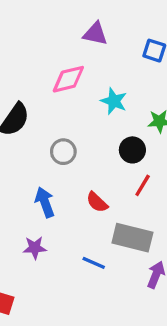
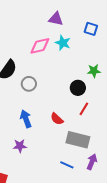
cyan star: (114, 101) -> (63, 43), moved
gray circle: (63, 152) -> (29, 84), moved
blue line: (94, 263) -> (67, 165), moved

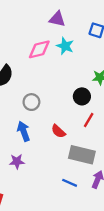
gray circle: (29, 84) -> (31, 102), moved

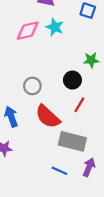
gray circle: (31, 102) -> (32, 86), moved
red semicircle: (58, 131) -> (48, 117), size x1.6

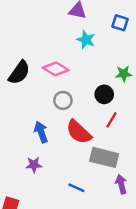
pink diamond: (28, 31) -> (56, 69), moved, turned 45
purple arrow: (89, 167) -> (121, 184), turned -36
blue line: (59, 171) -> (76, 188), moved

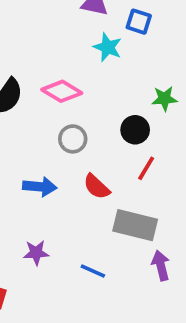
blue square: (120, 23) -> (139, 22), moved
blue arrow: (41, 132) -> (40, 187), turned 115
red semicircle: (79, 132) -> (97, 187), size x0.7
purple star: (34, 165) -> (36, 253), moved

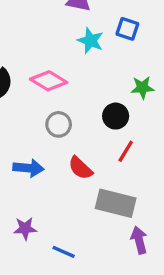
blue square: (139, 22) -> (127, 29), moved
blue line: (93, 271) -> (64, 252), moved

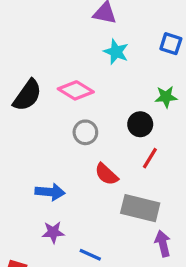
blue square: (127, 29) -> (171, 44), moved
blue arrow: (28, 168) -> (50, 192), moved

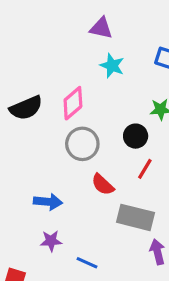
pink diamond: (76, 90) -> (73, 103), turned -72
black semicircle: (27, 95) -> (26, 108), turned 32
gray circle: (85, 132) -> (82, 144), size x1.4

